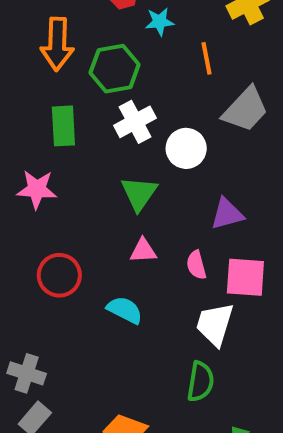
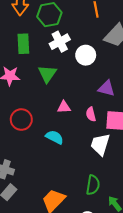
green triangle: (139, 193) -> (47, 74), moved
purple triangle: (227, 214) -> (106, 88), turned 30
green semicircle: (200, 382) -> (93, 185), moved

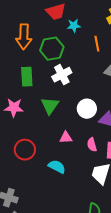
white circle: (86, 55) -> (87, 109), moved

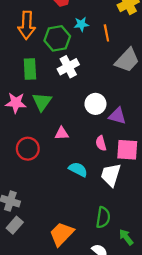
cyan star: (74, 26) -> (81, 24), moved
green triangle: (50, 106) -> (42, 102), moved
pink triangle: (66, 138) -> (62, 133), moved
cyan semicircle: (57, 167) -> (78, 169), moved

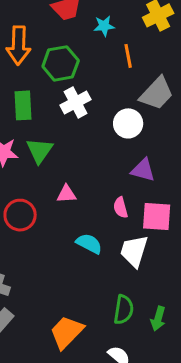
cyan star: (81, 24) -> (104, 26), moved
white circle: (95, 104) -> (128, 123), moved
green arrow: (126, 237) -> (158, 319), moved, turned -126

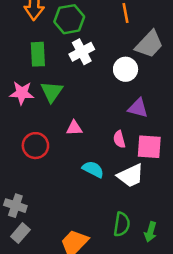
white trapezoid: (134, 251) -> (131, 176), turned -132

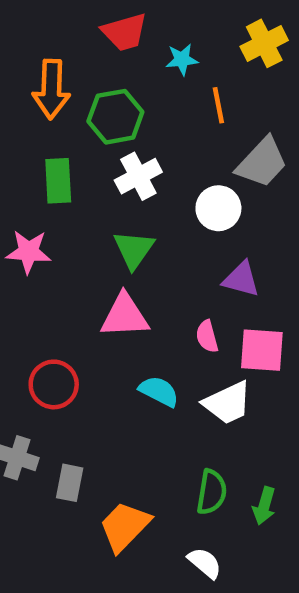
green triangle: (52, 92) -> (134, 249), moved
pink triangle: (74, 128) -> (125, 316), size x1.6
red circle: (35, 146) -> (54, 384), moved
gray rectangle: (20, 233) -> (70, 483), moved, turned -30

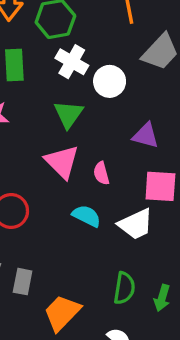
white cross: (138, 176) -> (72, 62), turned -32
white circle: (218, 208) -> (110, 81), moved
pink triangle: (125, 316) -> (62, 162), turned 48
pink semicircle: (207, 336) -> (101, 173), moved

